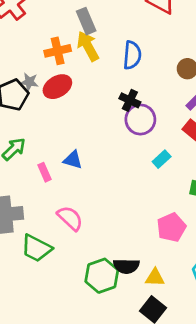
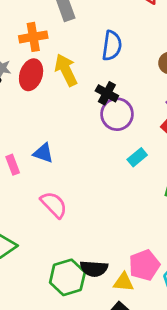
yellow arrow: (88, 46) -> (66, 70), moved
red ellipse: (57, 87) -> (31, 75), turned -44
pink semicircle: (70, 218) -> (54, 205), moved
pink pentagon: (171, 227) -> (144, 265), moved

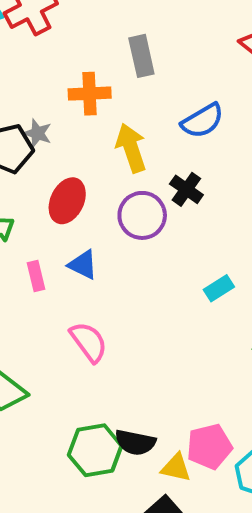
blue semicircle: (112, 46) -> (202, 121), turned 44
red ellipse: (31, 75) -> (67, 201), moved
purple circle: (117, 114) -> (142, 215), moved

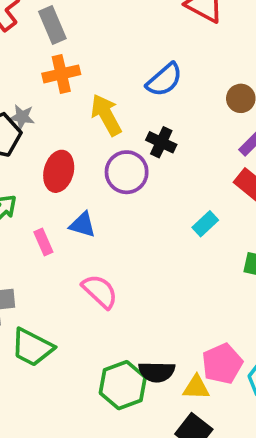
gray rectangle: (141, 56) -> (52, 25), moved

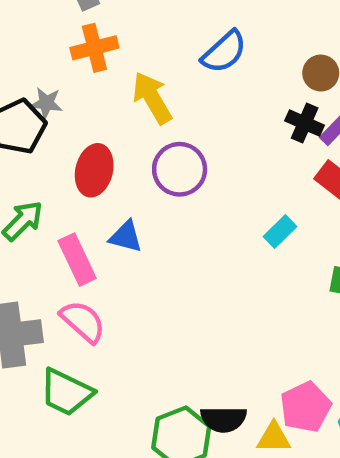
black cross: (161, 142) -> (305, 123), moved
pink rectangle: (43, 242) -> (77, 260), size x1.5
pink semicircle: (100, 291) -> (83, 321), moved

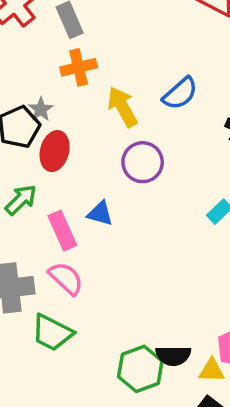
blue semicircle: (224, 52) -> (180, 94), moved
gray star: (46, 103) -> (41, 109), turned 30
red ellipse: (94, 170) -> (55, 151), moved

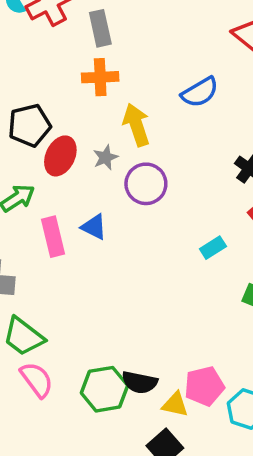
blue semicircle: (180, 94) -> (200, 92), moved
gray star: (41, 109) -> (105, 157), moved
pink semicircle: (66, 278) -> (37, 380), moved

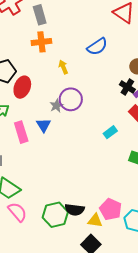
yellow arrow: (136, 125) -> (63, 67), size x0.6
gray star: (105, 157) -> (56, 106), moved
blue triangle: (94, 227) -> (44, 125), turned 35
pink pentagon: (204, 386) -> (111, 209), turned -30

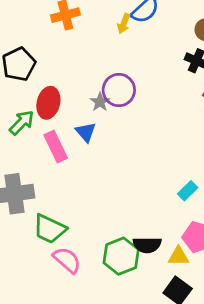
yellow arrow: (63, 67) -> (124, 24), moved, turned -128
red ellipse: (22, 87) -> (48, 103), moved
cyan rectangle: (110, 132) -> (188, 191), moved

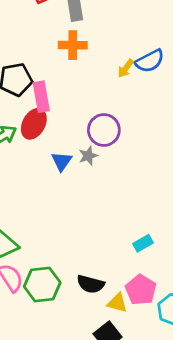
gray star: (100, 102) -> (88, 156), moved
pink rectangle: (56, 147) -> (41, 97), moved
green hexagon: (121, 256) -> (42, 284), moved

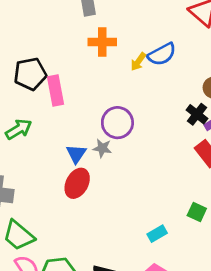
orange cross: (73, 45) -> (102, 42), moved
red ellipse: (34, 124) -> (77, 183), moved
gray star: (88, 156) -> (102, 148), turned 30

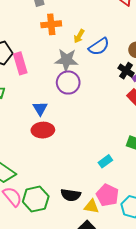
blue semicircle: (162, 54) -> (99, 47), moved
gray star: (102, 148) -> (66, 60), moved, size x1.6
red ellipse: (77, 183) -> (43, 130), turned 65

